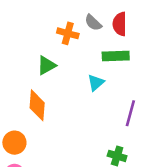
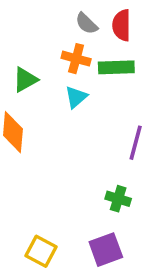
orange cross: (68, 33) -> (76, 59), moved
cyan triangle: (96, 83) -> (76, 97), moved

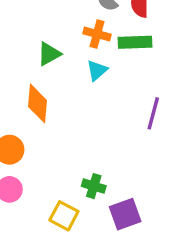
green cross: (118, 199) -> (94, 186), moved

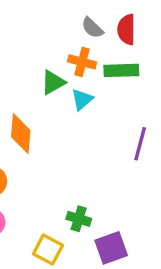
green triangle: (49, 54) -> (53, 82), moved

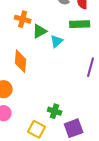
orange cross: (82, 62) -> (23, 19), moved

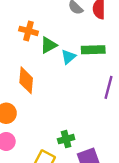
green rectangle: (80, 24) -> (93, 50), moved
green cross: (55, 111) -> (66, 139), turned -32

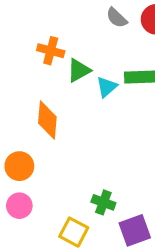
green cross: (66, 139) -> (103, 202), turned 35

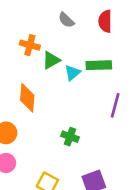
gray semicircle: (117, 18) -> (66, 20), moved
green cross: (103, 202) -> (70, 137), moved

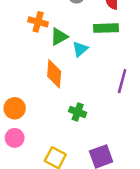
green rectangle: (99, 65) -> (106, 28), moved
orange diamond: (27, 98) -> (54, 74), moved

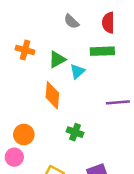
orange cross: (38, 22) -> (25, 50), moved
purple line: (122, 81) -> (118, 102), turned 70
orange circle: (15, 108) -> (24, 135), moved

